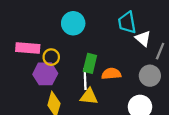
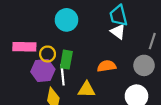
white triangle: (143, 38) -> (118, 32), moved
green rectangle: (90, 63) -> (66, 60), moved
white line: (85, 79) -> (63, 75), moved

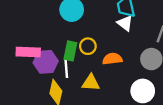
pink rectangle: (24, 47) -> (28, 52), moved
yellow circle: (48, 54) -> (88, 46), moved

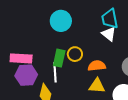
purple hexagon: (46, 62) -> (26, 75), moved
yellow triangle: (91, 83) -> (97, 86), moved

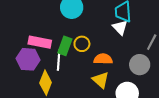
pink rectangle: (21, 58) -> (40, 42), moved
yellow triangle: (97, 86) -> (101, 80), turned 30

